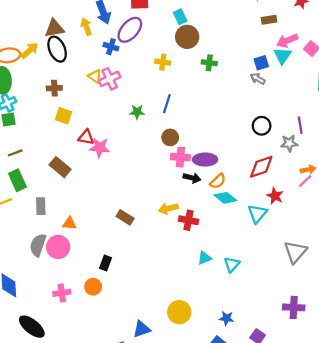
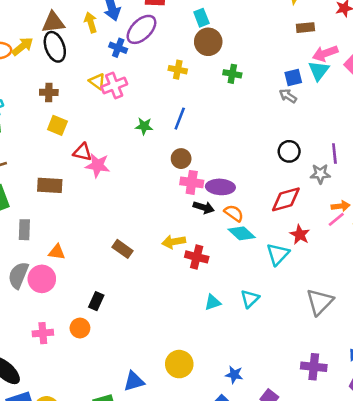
brown rectangle: (60, 167) -> (50, 185), turned -40
orange semicircle: (218, 181) -> (234, 213), turned -105
cyan triangle: (232, 264) -> (250, 299), moved

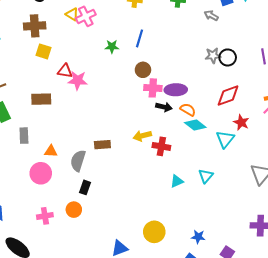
brown cross: (49, 92) -> (35, 26), size x1.5
gray arrow: (288, 96) -> (211, 16), moved
gray star: (320, 174) -> (213, 56), moved
brown rectangle: (122, 249) -> (102, 145), turned -35
gray semicircle: (18, 275) -> (78, 161), moved

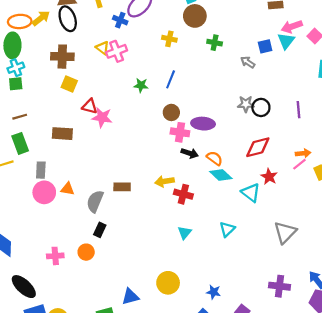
purple ellipse: (176, 90) -> (203, 124), moved
cyan triangle: (225, 139) -> (251, 193), turned -36
pink circle: (41, 173) -> (44, 192), moved
cyan triangle: (177, 181) -> (184, 233), moved, turned -32

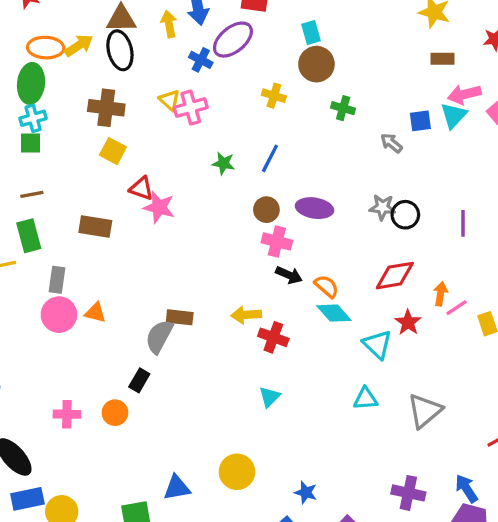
purple ellipse: (203, 124) -> (315, 208), moved
orange arrow: (303, 153) -> (440, 294), moved, turned -80
gray semicircle: (95, 201) -> (159, 336), moved
cyan triangle: (227, 229) -> (365, 399), moved, turned 35

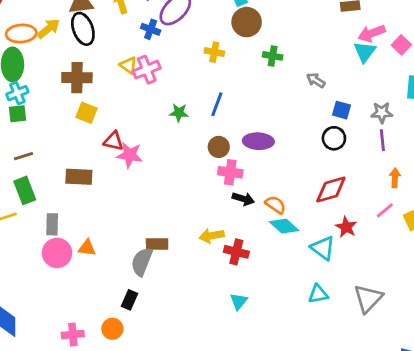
blue square: (420, 121) -> (342, 110), moved, turned 30
gray star: (382, 207) -> (382, 113), moved
orange arrow: (440, 294) -> (395, 178), moved

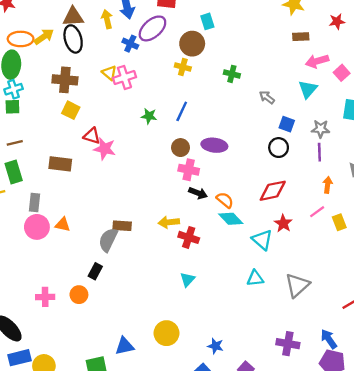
brown circle: (247, 22) -> (192, 44), moved
cyan triangle: (365, 52) -> (308, 89), moved

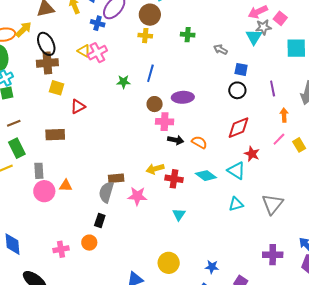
black ellipse: (73, 39) -> (46, 44), moved
gray star: (321, 129) -> (263, 27), moved
red triangle: (92, 136) -> (78, 107), turned -35
pink star: (105, 149) -> (137, 196), moved
cyan diamond: (231, 219) -> (206, 176), moved

